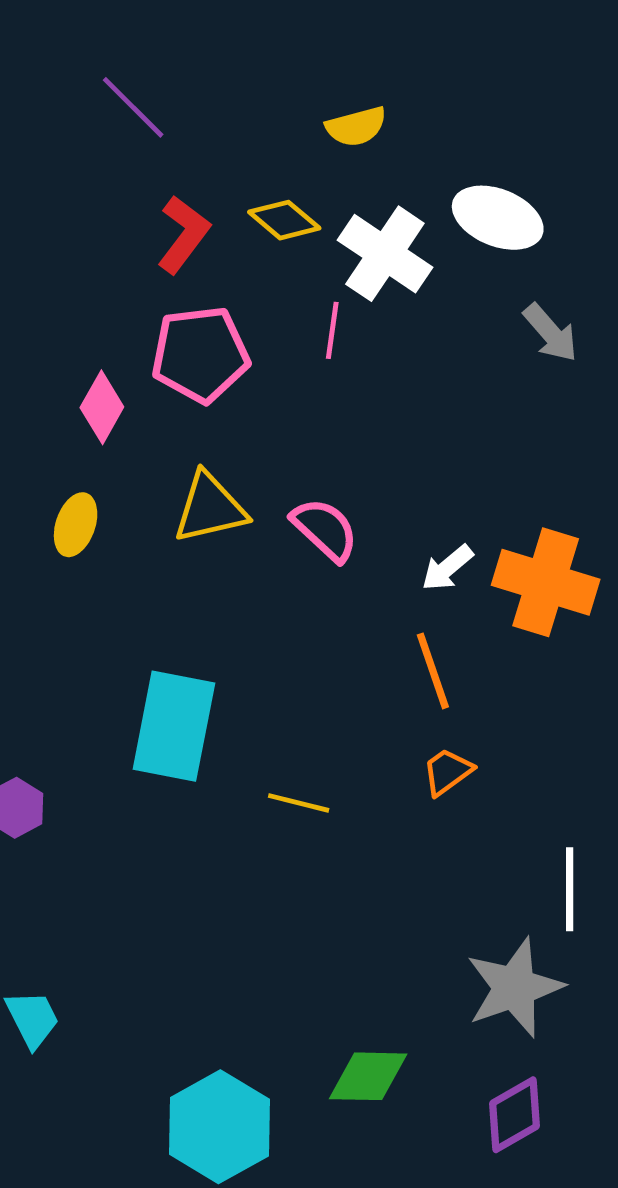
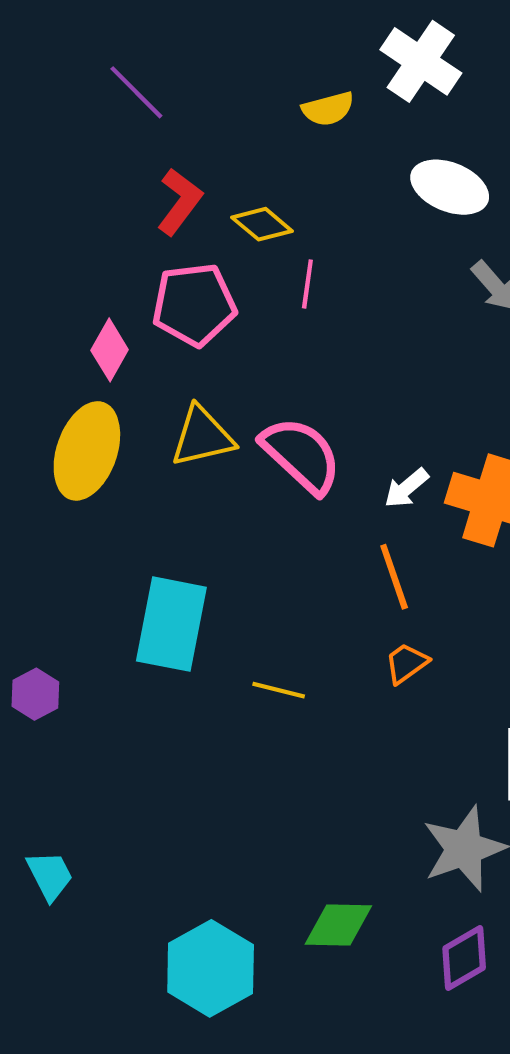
yellow diamond: (284, 220) -> (262, 224), moved
white cross: (385, 254) -> (421, 61), moved
yellow ellipse: (76, 525) -> (87, 451), size x1.8
pink semicircle: (325, 529) -> (301, 455), size x1.4

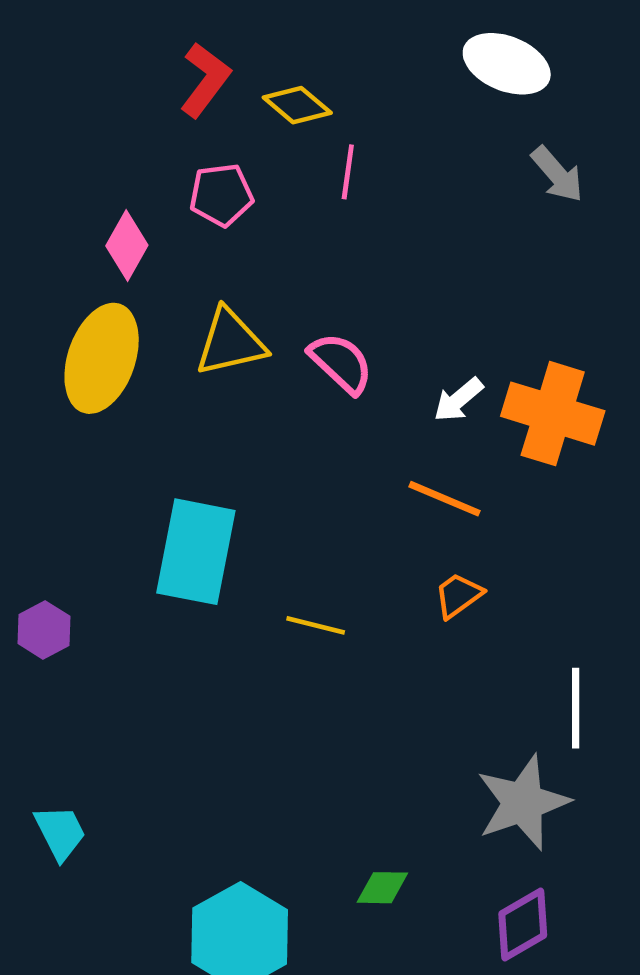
pink pentagon: (194, 305) -> (221, 195), size x0.7
pink semicircle: (301, 455) -> (341, 363), size x0.7
orange line: (394, 577) -> (444, 499), turned -48
green diamond: (338, 925) -> (382, 888), size x0.7

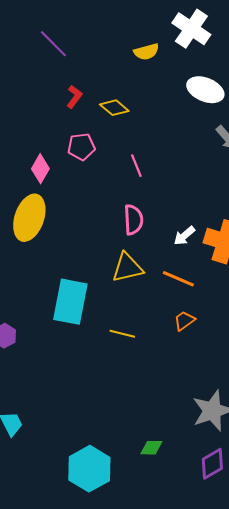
red L-shape: (205, 80) -> (74, 97), size x0.7
pink line: (348, 172) -> (136, 166), moved, turned -30
yellow triangle: (230, 342) -> (127, 268), moved
pink semicircle: (341, 363) -> (133, 220), turned 44

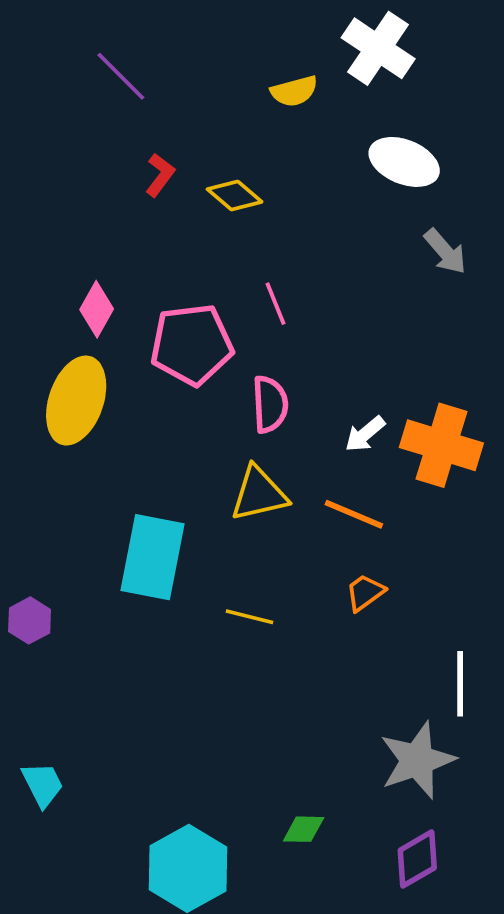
pink pentagon: (81, 147) -> (192, 345), moved, size x1.6

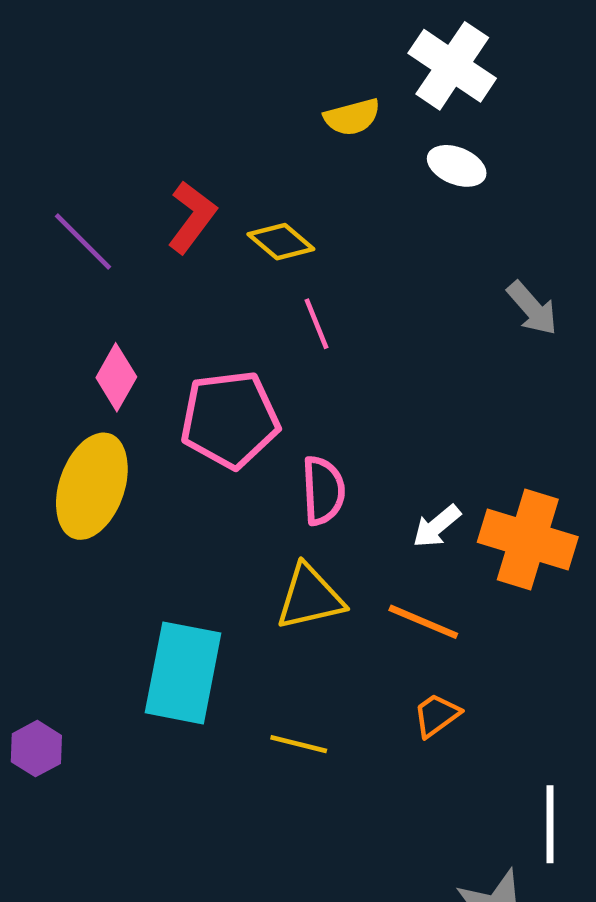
purple line: (121, 76) -> (83, 242), moved
white ellipse: (404, 162) -> (457, 166), moved, size x0.7
red L-shape: (160, 175) -> (192, 217), size x1.4
pink line: (276, 304) -> (317, 324), moved

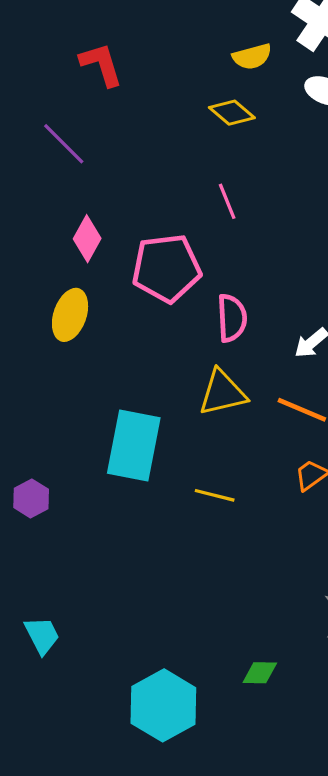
red L-shape: (192, 217) -> (101, 64), moved, turned -54
yellow diamond: (281, 242) -> (232, 113), moved
yellow ellipse: (92, 486) -> (70, 315), size x0.7

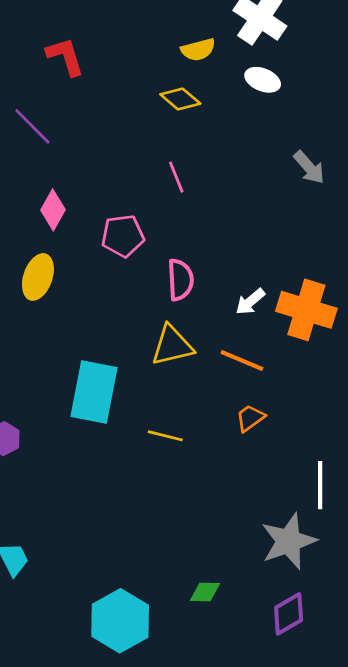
pink pentagon: (166, 268) -> (123, 236), size x0.7

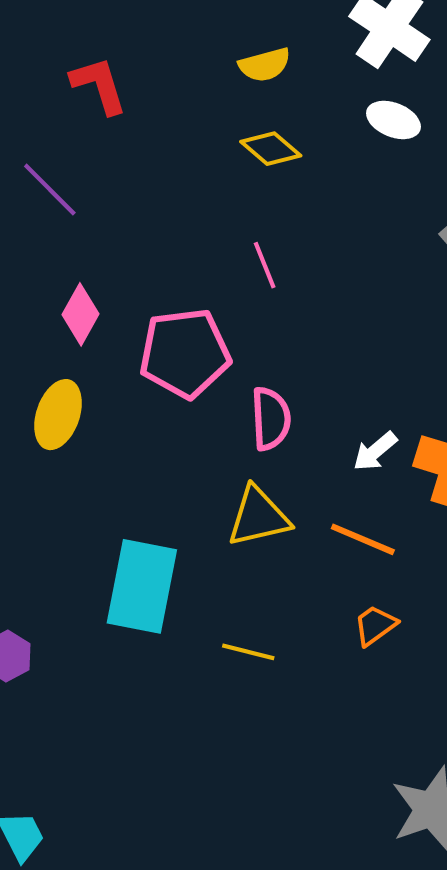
yellow semicircle: (198, 50) -> (265, 65), moved
pink pentagon: (123, 236) -> (185, 353), size x1.4

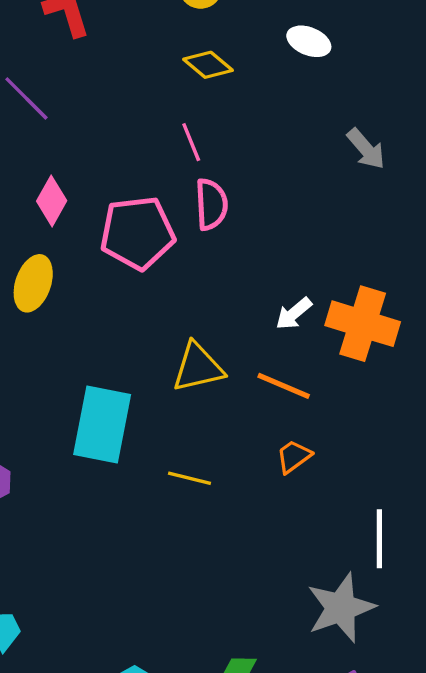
pink line: (265, 265) -> (191, 142), moved
pink semicircle: (271, 419) -> (211, 204), moved

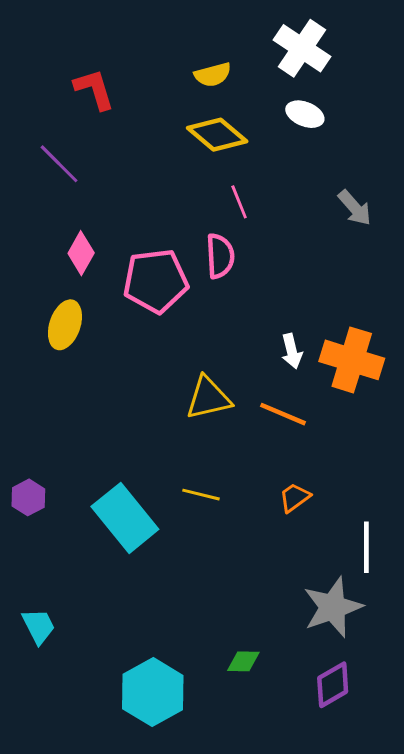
yellow diamond: (208, 65) -> (217, 135), size x1.4
pink line: (191, 142) -> (239, 202), moved
white arrow: (294, 314) -> (292, 351), turned -64
cyan rectangle: (102, 425) -> (125, 518), moved, turned -50
orange trapezoid: (294, 456) -> (295, 497), moved

